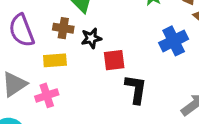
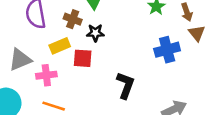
yellow rectangle: (55, 60) -> (60, 46), turned -30
red square: (114, 60) -> (83, 58), moved

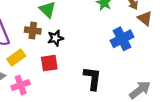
yellow rectangle: (60, 46) -> (16, 57), moved

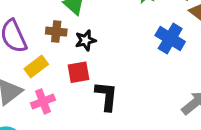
blue cross: (122, 39) -> (170, 38), turned -30
black L-shape: (92, 78) -> (106, 96), moved

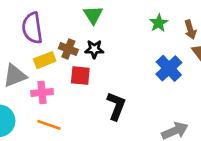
brown cross: (56, 32) -> (68, 49), moved
black L-shape: (106, 96) -> (116, 106), moved

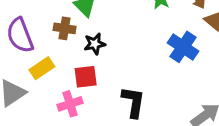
brown cross: (68, 49) -> (65, 28), moved
pink cross: (42, 92) -> (70, 104), moved

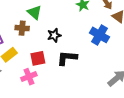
black star: (95, 44) -> (54, 35), moved
black L-shape: (133, 102) -> (67, 58), moved, turned -90

